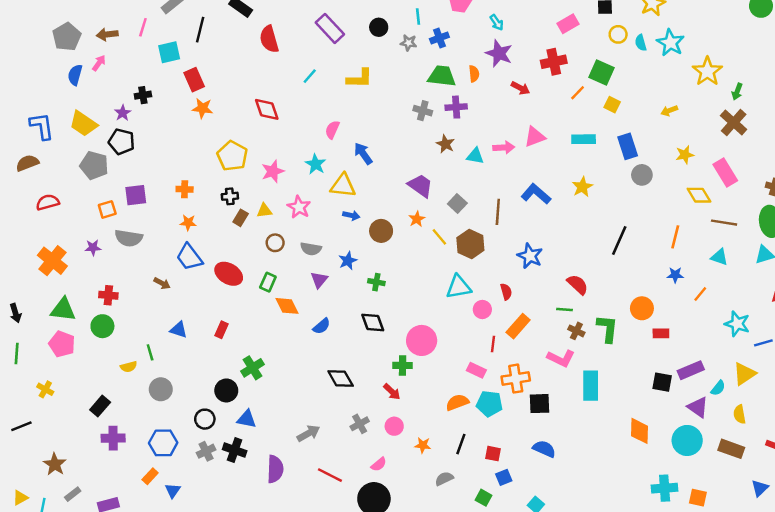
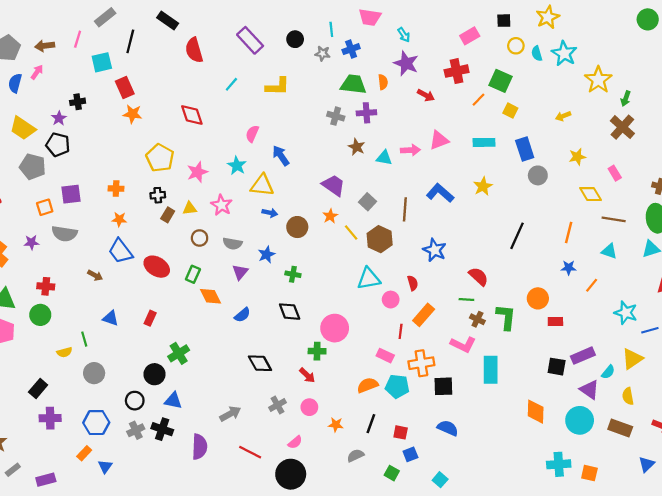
pink rectangle: (725, 173) -> (615, 173), size x0.6

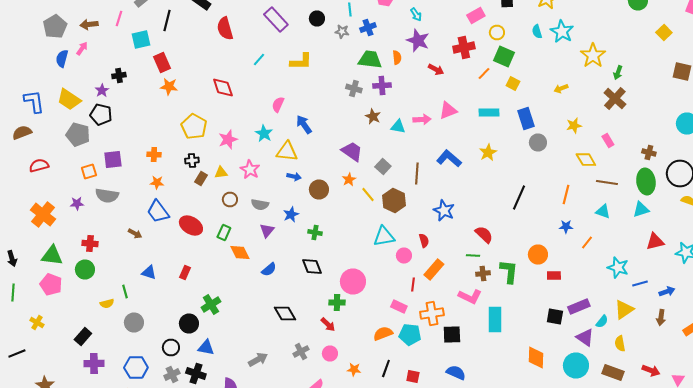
yellow circle: (516, 46) -> (497, 32), moved
brown cross: (477, 319) -> (483, 274), turned -32

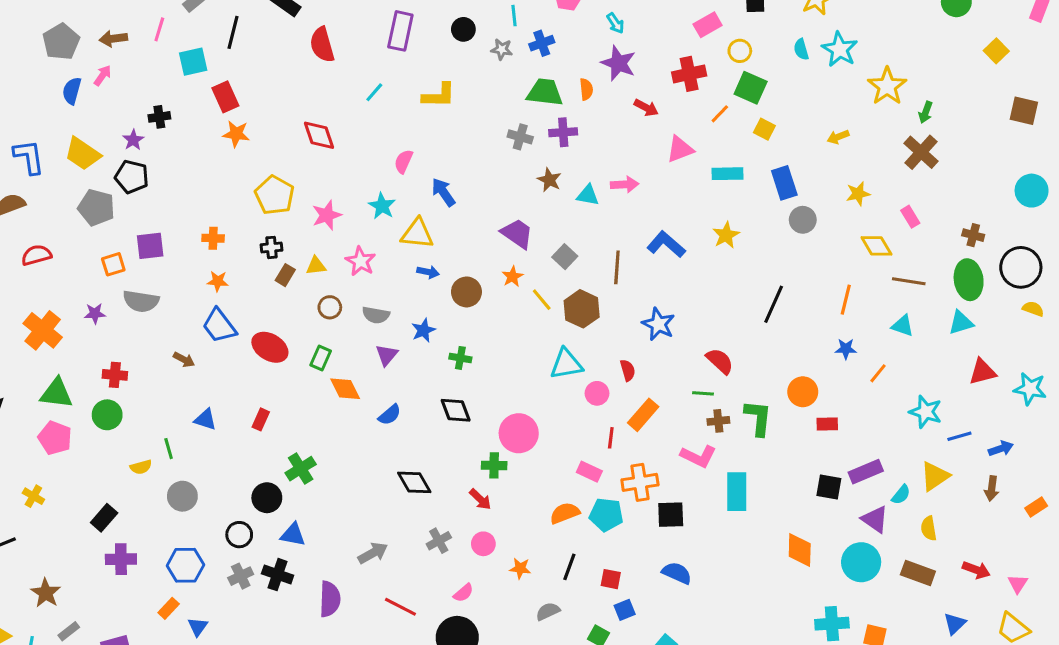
purple rectangle: (276, 20) -> (400, 31), turned 55
pink triangle: (448, 110) -> (680, 149), moved

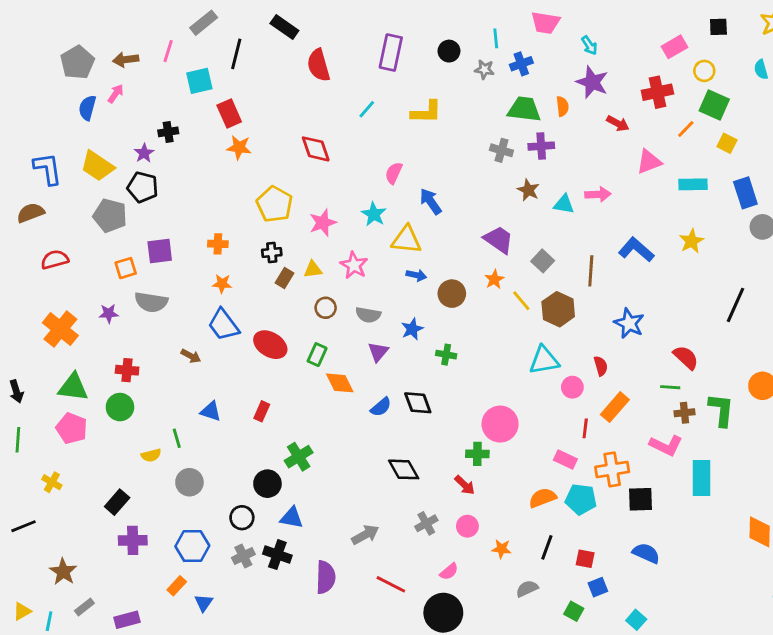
black diamond: (456, 410) -> (418, 403), moved

